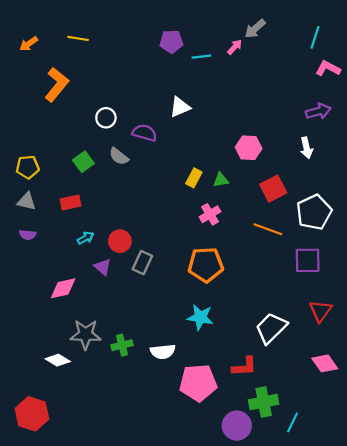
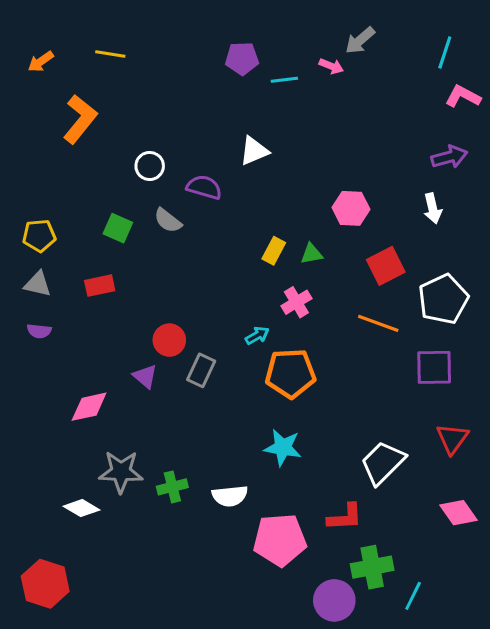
pink arrow: (235, 47) -> (331, 66), turned 70
green square: (83, 162) -> (118, 228), turned -30
cyan arrow: (86, 238) -> (257, 336), moved

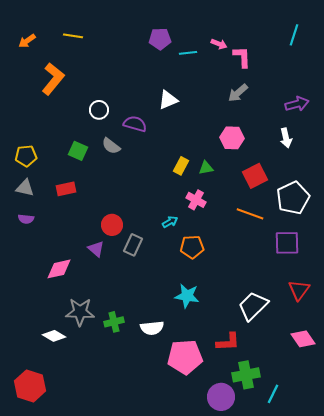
gray arrow: (360, 40) -> (238, 93), moved
pink L-shape: (463, 96) -> (242, 57), moved, turned 60
pink cross: (296, 302) -> (196, 200), turned -30
orange pentagon: (290, 373) -> (192, 247), size x0.7

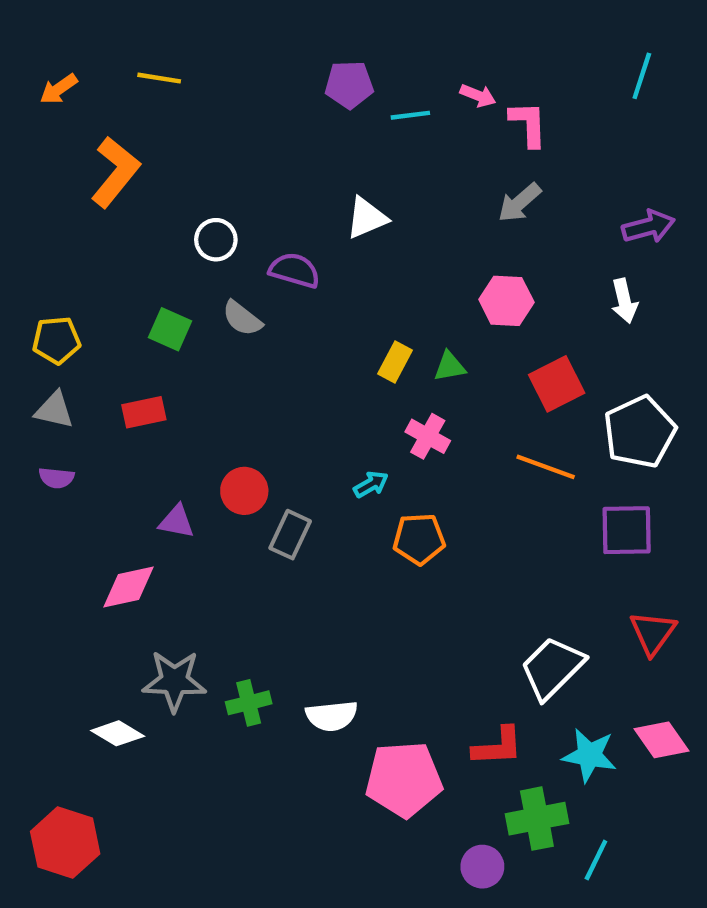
purple triangle: (96, 249) -> (177, 521), moved, turned -30
cyan star: (187, 296) -> (589, 755), moved
purple circle: (221, 397) -> (482, 867), size x0.7

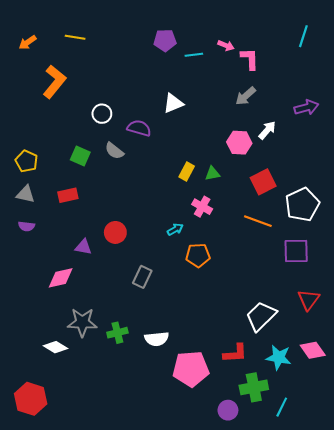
white arrow: (624, 301) -> (267, 130), moved, turned -126
yellow pentagon: (56, 340) -> (26, 161), turned 30
gray rectangle: (290, 535) -> (142, 277), moved

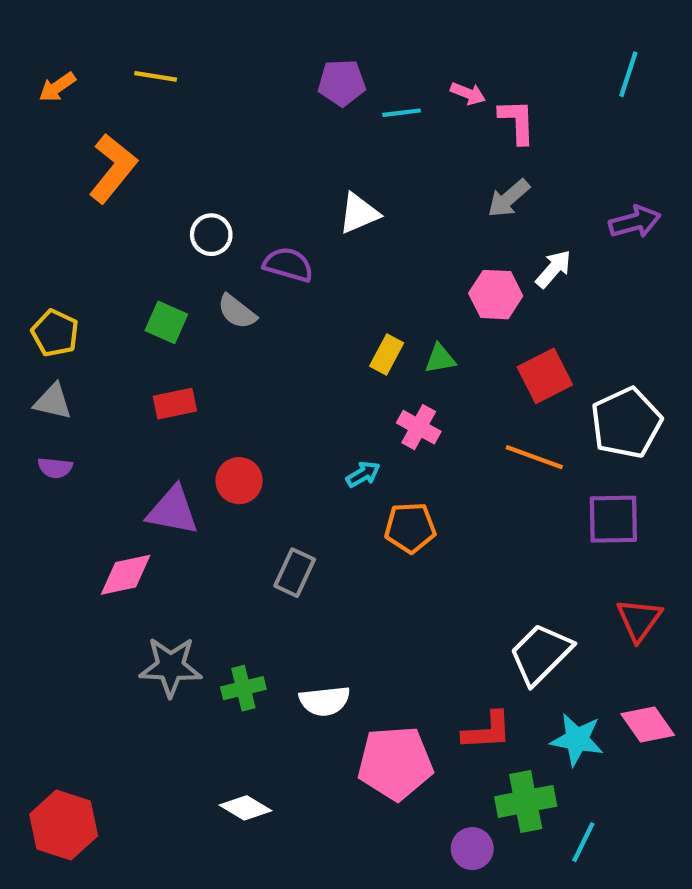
red rectangle: (68, 195) -> (175, 404), moved
purple triangle: (83, 247) -> (173, 511), size x1.5
white diamond: (55, 347) -> (245, 808), moved

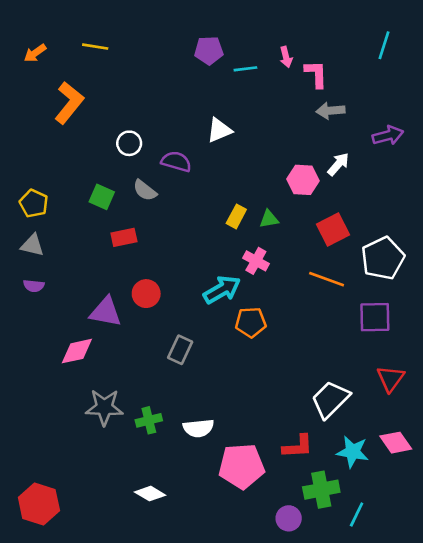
pink arrow: (468, 93) -> (286, 57), turned 54
gray arrow: (509, 198) -> (330, 111), moved, turned 36
red rectangle: (175, 404) -> (124, 237), moved
cyan arrow: (363, 474) -> (222, 290), size x1.8

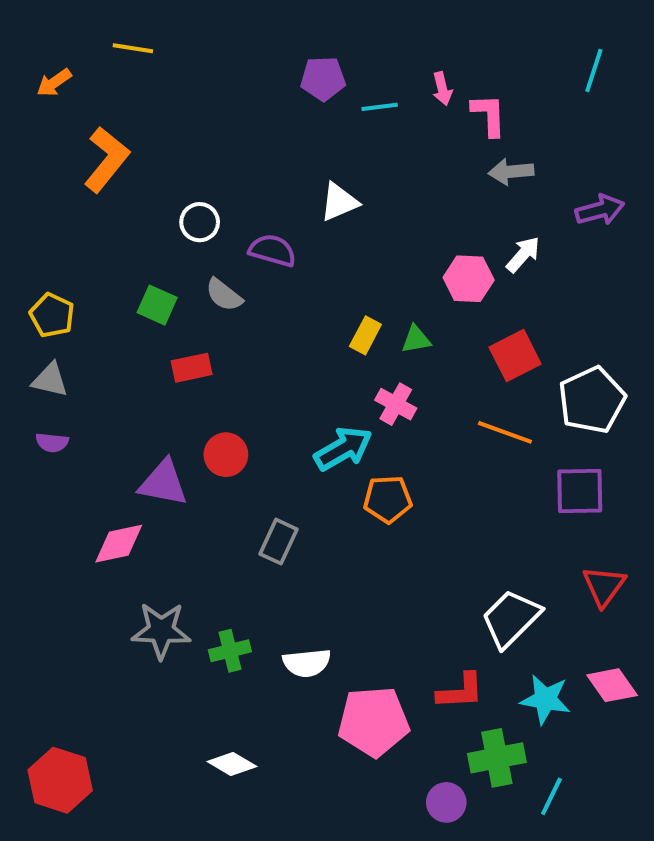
yellow line: (95, 47) -> (133, 48), moved

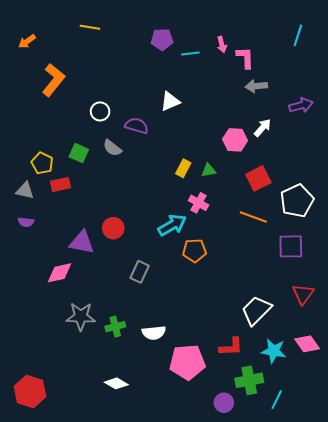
yellow line: (133, 48) -> (90, 27), moved
yellow pentagon: (52, 315) -> (42, 163), moved
red rectangle: (192, 368) -> (60, 185), moved

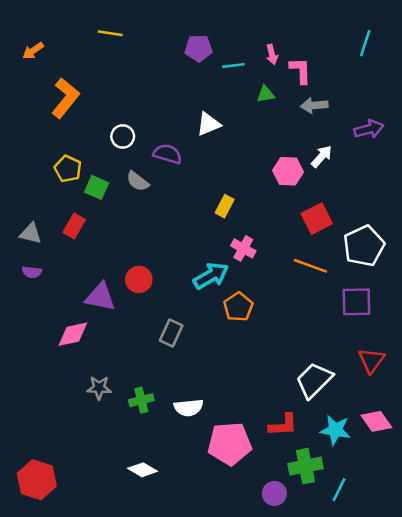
yellow pentagon: (42, 163) -> (68, 169), moved
green triangle: (209, 170) -> (266, 94), moved
red rectangle: (60, 185) -> (74, 226), turned -48
orange pentagon: (194, 250) -> (238, 307), turned -30
gray star: (81, 316) -> (99, 388), size x0.7

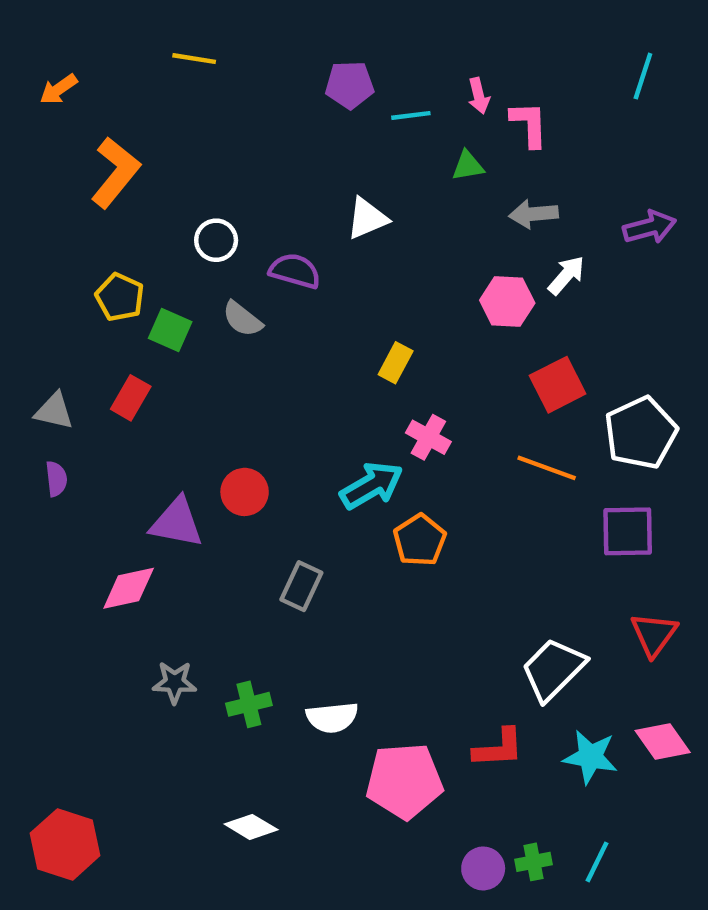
gray arrow: (314, 105) -> (533, 214), moved
purple semicircle: (32, 272) -> (56, 479), turned -102
green cross: (305, 466) -> (533, 862), moved, size x0.6

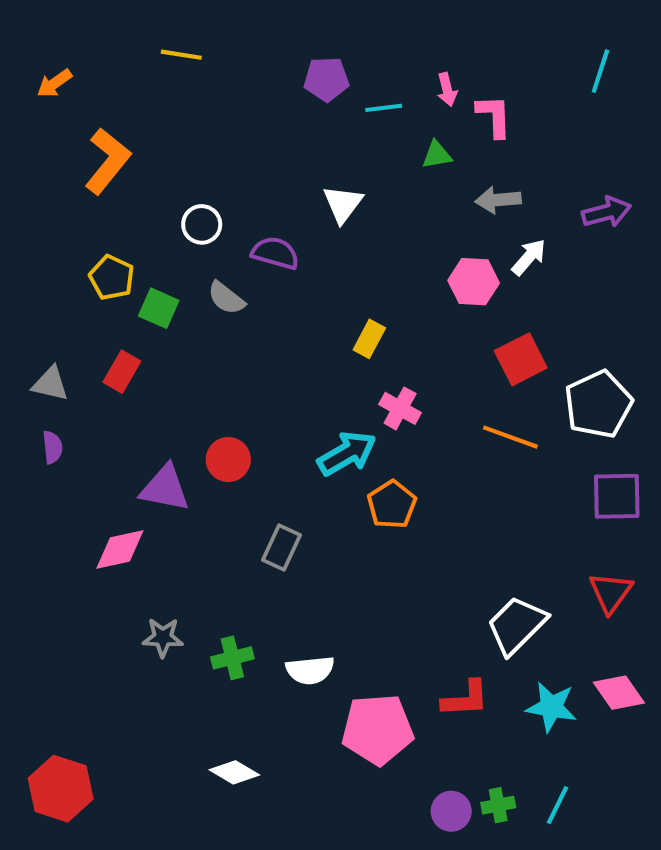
white triangle: (367, 218) -> (343, 204), turned -30
purple square: (628, 531) -> (617, 496), moved

